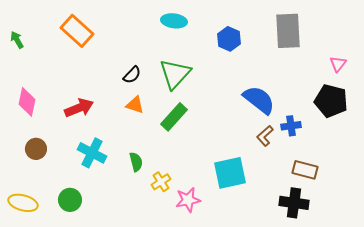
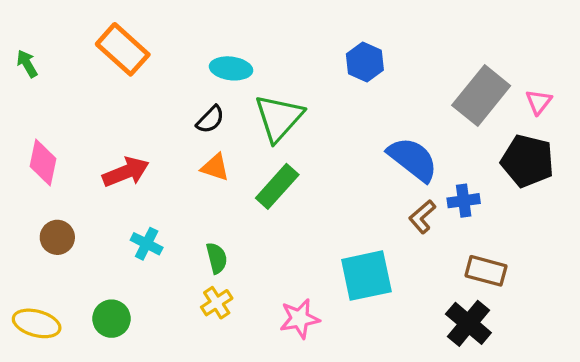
cyan ellipse: (174, 21) -> (231, 68), moved
gray rectangle: (288, 31) -> (481, 96), moved, turned 42
cyan cross: (92, 153) -> (147, 244), size x0.7
yellow cross: (161, 182) -> (217, 303), moved
black cross: (294, 203) -> (468, 323), turned 32

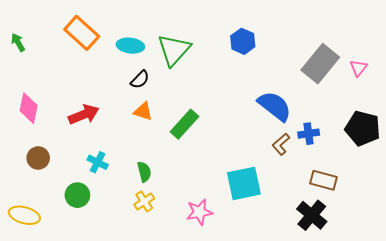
cyan ellipse: (231, 68) -> (130, 46), moved
green triangle: (279, 118) -> (174, 50), moved
black pentagon: (527, 161) -> (363, 128), moved
green circle: (112, 319) -> (77, 195), moved

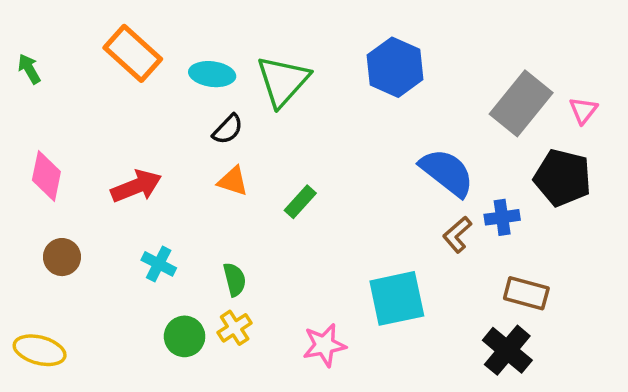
blue hexagon: (243, 41) -> (395, 67), size x1.4
green rectangle: (185, 124) -> (300, 202), size x0.7
black pentagon: (363, 128) -> (563, 178), moved
green circle: (77, 195) -> (185, 336), moved

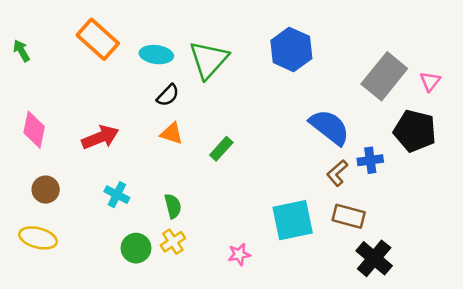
brown rectangle: (526, 293) -> (349, 216), moved
pink star: (324, 345) -> (239, 254), size x0.7
yellow ellipse: (40, 350) -> (38, 238), moved

